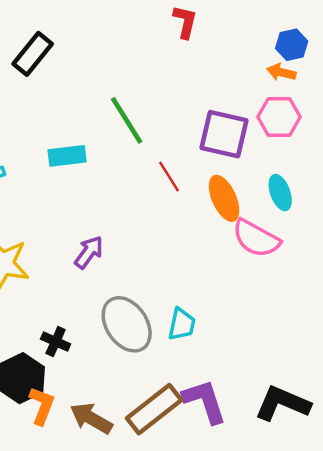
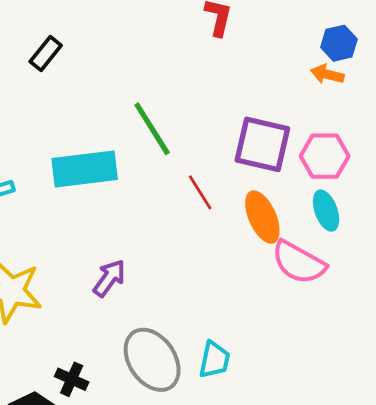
black rectangle: (33, 54) -> (46, 54), size x0.7
pink hexagon: (279, 117) -> (325, 156), moved
cyan rectangle: (67, 156) -> (85, 169), size x1.5

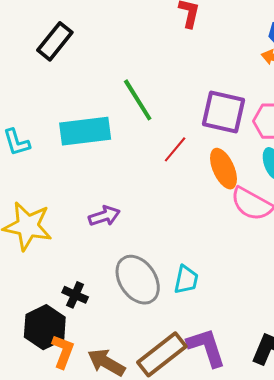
black rectangle: (46, 54) -> (55, 41), size x1.4
red line: (200, 192) -> (175, 149), turned 72
purple arrow: (109, 278) -> (104, 216), turned 36

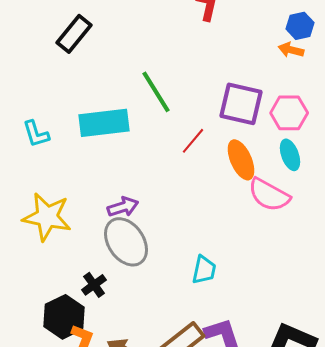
gray ellipse: (138, 280) -> (126, 242), moved
black cross: (75, 295) -> (94, 285), turned 30

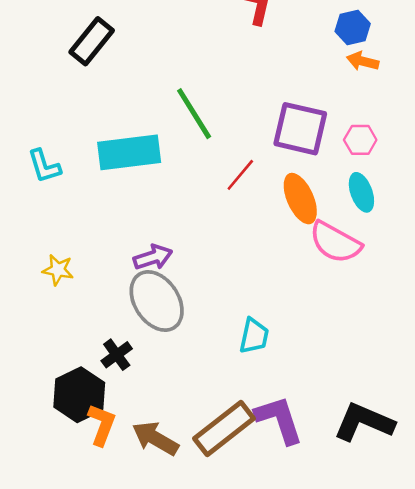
blue hexagon: (300, 26) -> (353, 27), moved
pink hexagon: (289, 113) -> (360, 140), size x0.7
yellow star: (47, 217) -> (58, 270), size x0.5

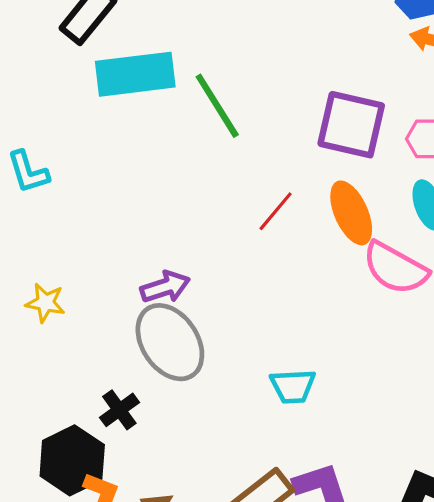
cyan rectangle: (129, 152) -> (135, 74), moved
red line: (240, 175) -> (276, 211), moved
cyan trapezoid: (254, 336) -> (293, 386), turned 75

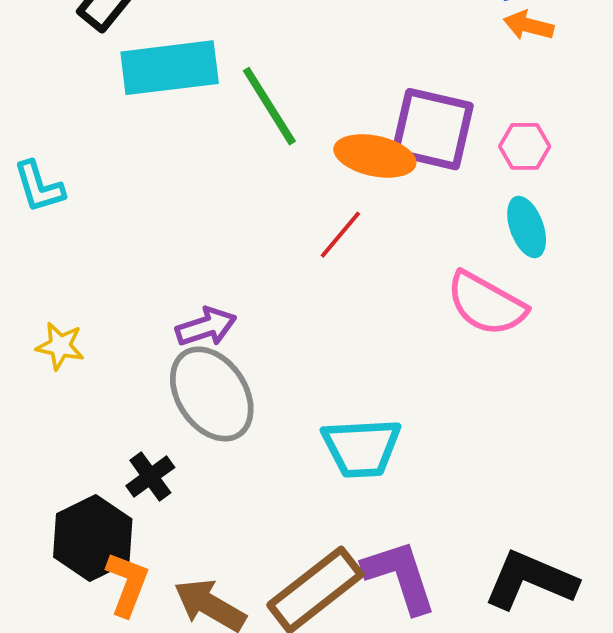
orange ellipse: (351, 213) -> (375, 156), moved, turned -54
cyan trapezoid: (293, 386) -> (361, 448), size x1.4

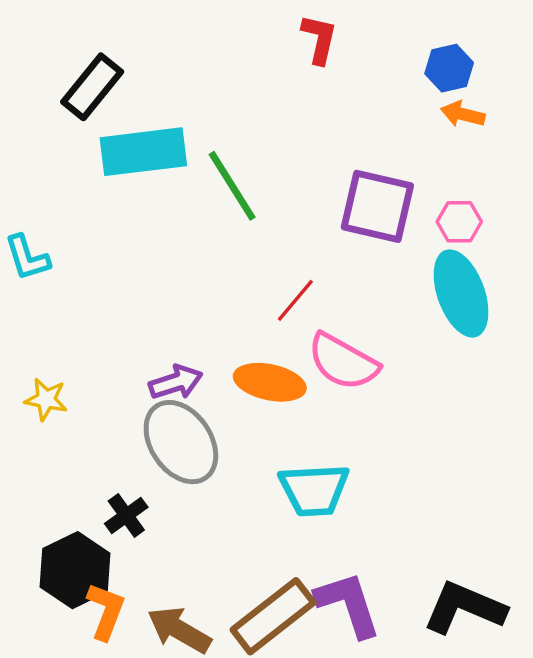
orange ellipse: (375, 156) -> (270, 382), moved
cyan ellipse: (527, 227) -> (461, 293), size x1.6
pink semicircle: (486, 304) -> (343, 362), moved

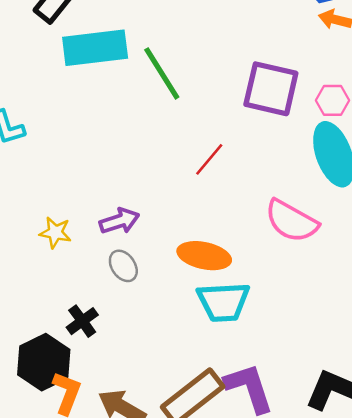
pink semicircle: (343, 362) -> (291, 221), moved
orange ellipse: (270, 382) -> (204, 256), moved
yellow star: (46, 399) -> (55, 233), moved
gray ellipse: (181, 442) -> (123, 266), size x0.5

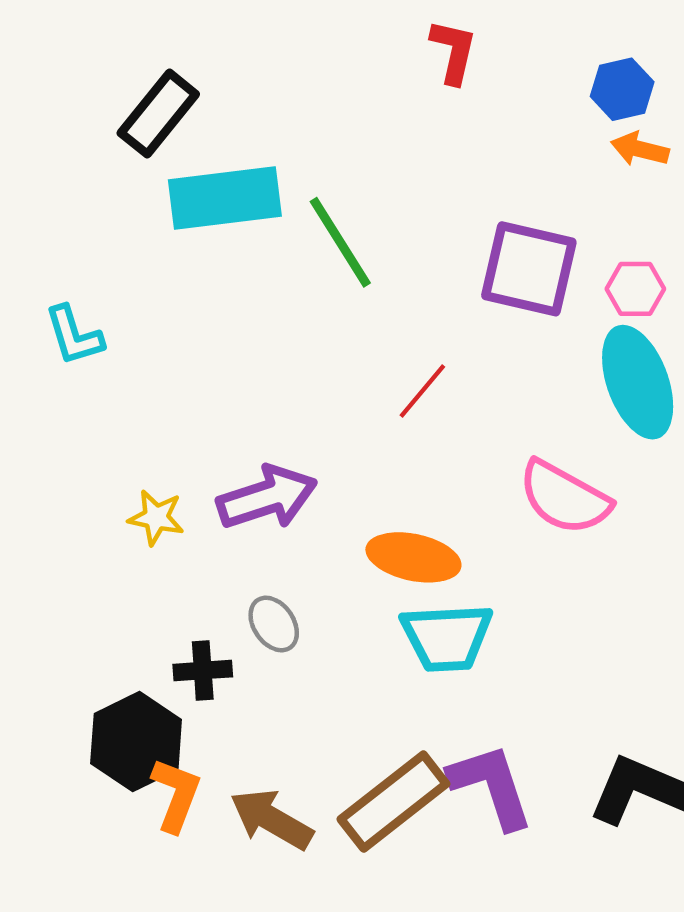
purple arrow: (119, 221) -> (267, 497), size x1.4
gray ellipse: (123, 266) -> (274, 624), moved
black cross: (82, 321) -> (203, 671), turned 32

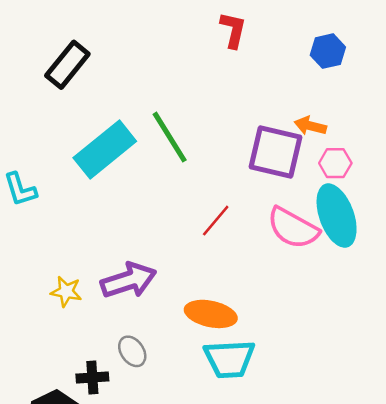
orange arrow: (640, 149) -> (310, 126), moved
cyan rectangle: (225, 198) -> (105, 150), moved, turned -32
pink semicircle: (564, 497) -> (293, 228), moved

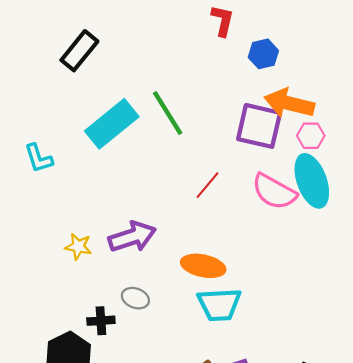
blue hexagon: (328, 51) -> (263, 54), moved
orange arrow: (310, 126) -> (289, 103), size x1.8
gray ellipse: (132, 351) -> (135, 298), turned -36

